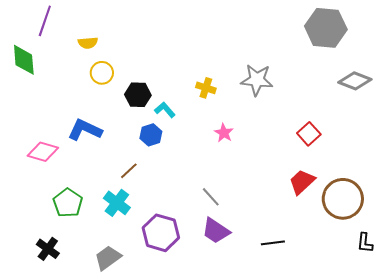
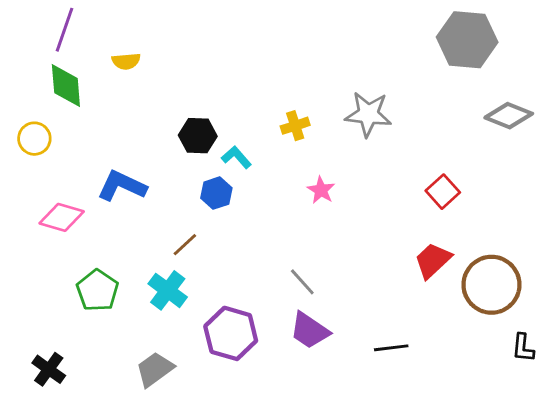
green diamond: (24, 60) -> (66, 86), moved
yellow circle: (102, 73) -> (34, 139), moved
yellow cross: (206, 88) -> (295, 126), turned -36
black cross: (48, 249) -> (49, 369), moved

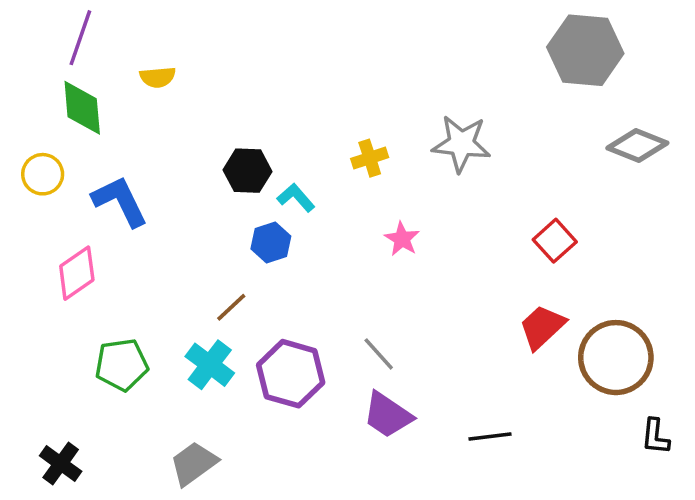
blue L-shape: (122, 186) -> (120, 201), moved, turned 39
pink diamond: (62, 217) -> (77, 273), turned -51
green pentagon: (97, 290) -> (122, 365), turned 30
purple hexagon: (231, 333) -> (291, 374), moved

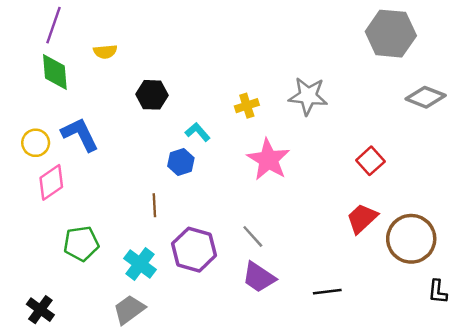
black hexagon: (247, 171) -> (152, 95), moved
yellow circle: (43, 174) -> (36, 143), moved
pink star: (402, 239) -> (268, 160), size x1.8
brown line: (231, 307) -> (154, 205), turned -50
cyan cross: (210, 365) -> (140, 264), moved

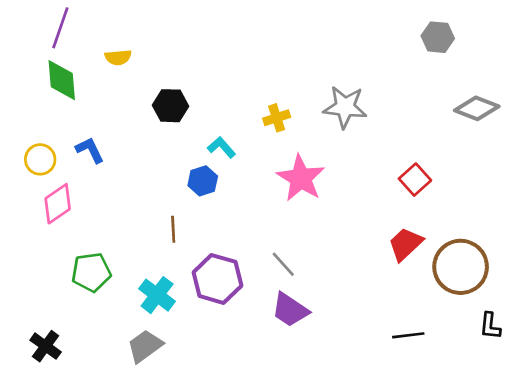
gray hexagon: (391, 34) -> (438, 37), size x0.6
blue L-shape: (80, 134) -> (90, 150), size x0.7
black line: (327, 292) -> (408, 335), moved

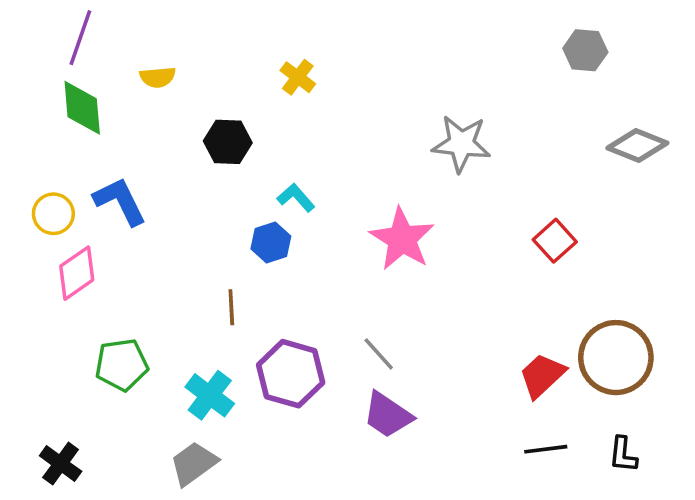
yellow cross: (277, 118) -> (298, 77), moved, turned -35
blue L-shape: (90, 150) -> (120, 201), size x1.4
red trapezoid: (406, 244) -> (542, 375), moved
black L-shape: (490, 326) -> (623, 455), moved

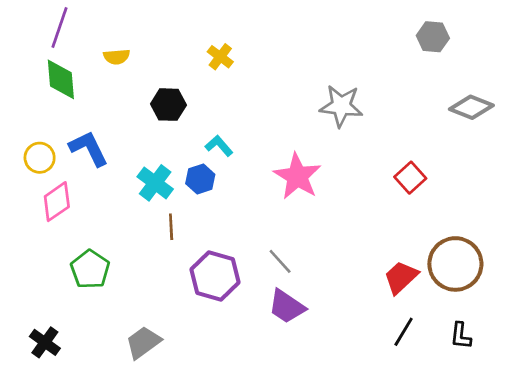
green pentagon: (122, 365) -> (90, 269), turned -30
cyan cross: (210, 395) -> (155, 183), moved
black line: (546, 449) -> (404, 332), turned -52

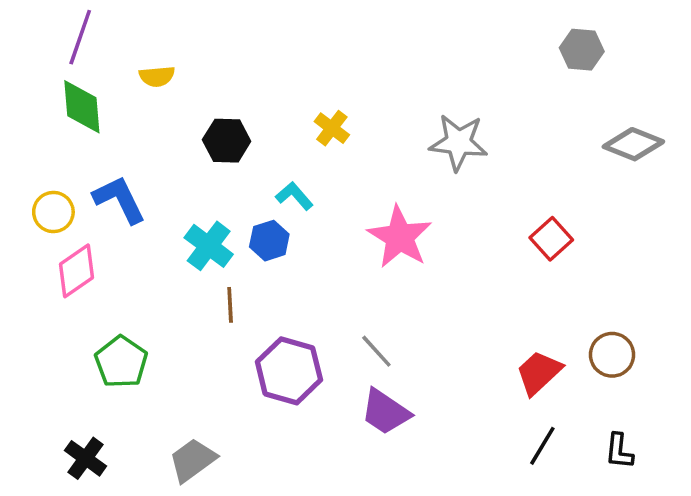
yellow cross: (220, 57) -> (332, 128), moved
brown circle: (455, 264) -> (612, 355), size x0.6
black cross: (45, 342) -> (86, 458), moved

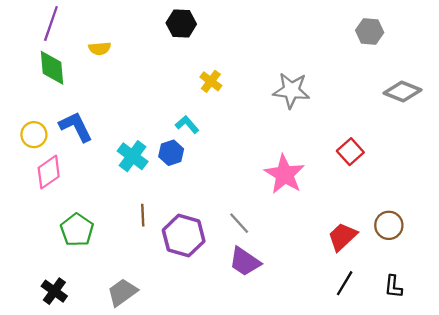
black hexagon: (227, 141) -> (181, 23), moved
pink star: (400, 237) -> (285, 174), moved
brown line: (230, 305) -> (143, 215), moved

